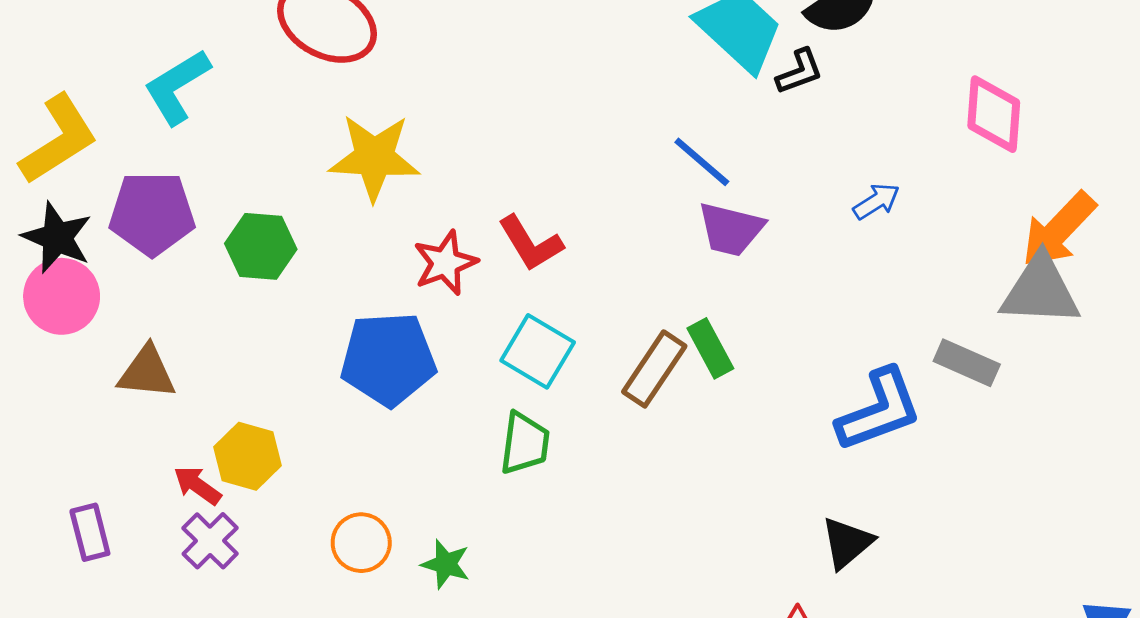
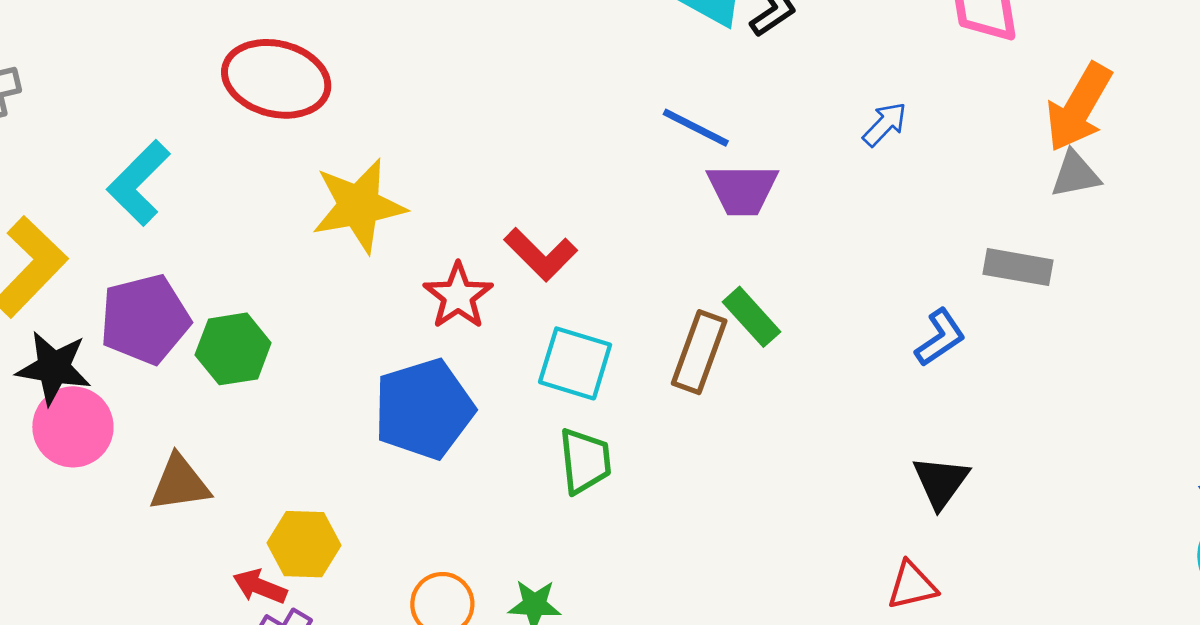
green hexagon: (261, 246) -> (233, 349), moved
gray triangle: (1040, 291) -> (1075, 174), size x0.6
blue L-shape: (879, 410) -> (940, 338), size x0.6

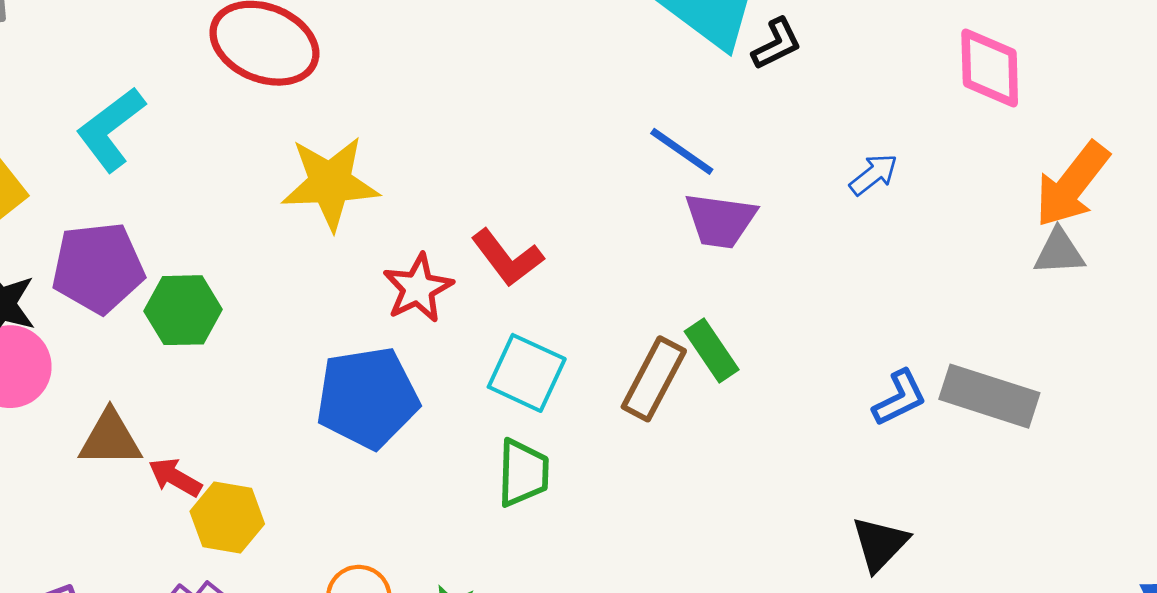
gray rectangle: (1018, 267) -> (989, 396), moved, size x1.4
red arrow: (260, 587) -> (175, 477), moved

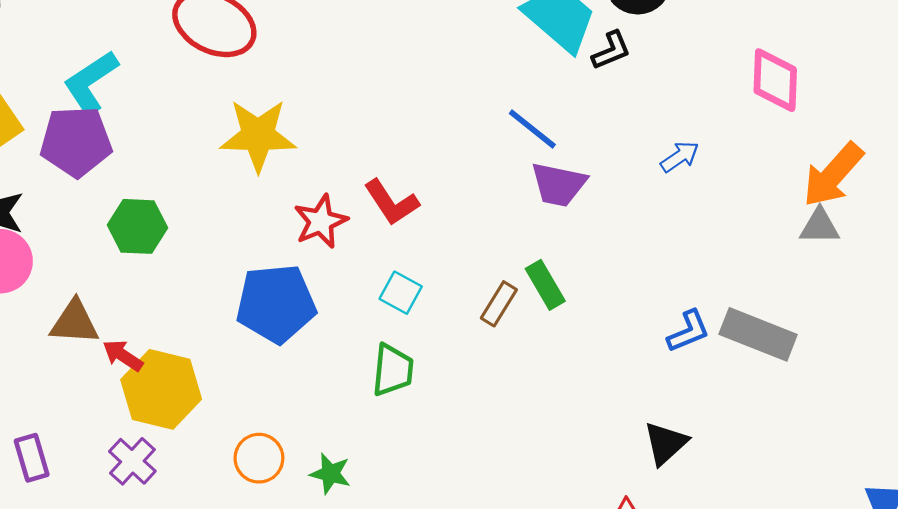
purple pentagon: (98, 268) -> (76, 142), moved
cyan square: (527, 373) -> (401, 293), size x0.7
brown rectangle: (654, 379) -> (499, 304), size x0.7
yellow hexagon: (227, 518) -> (161, 389), size x1.4

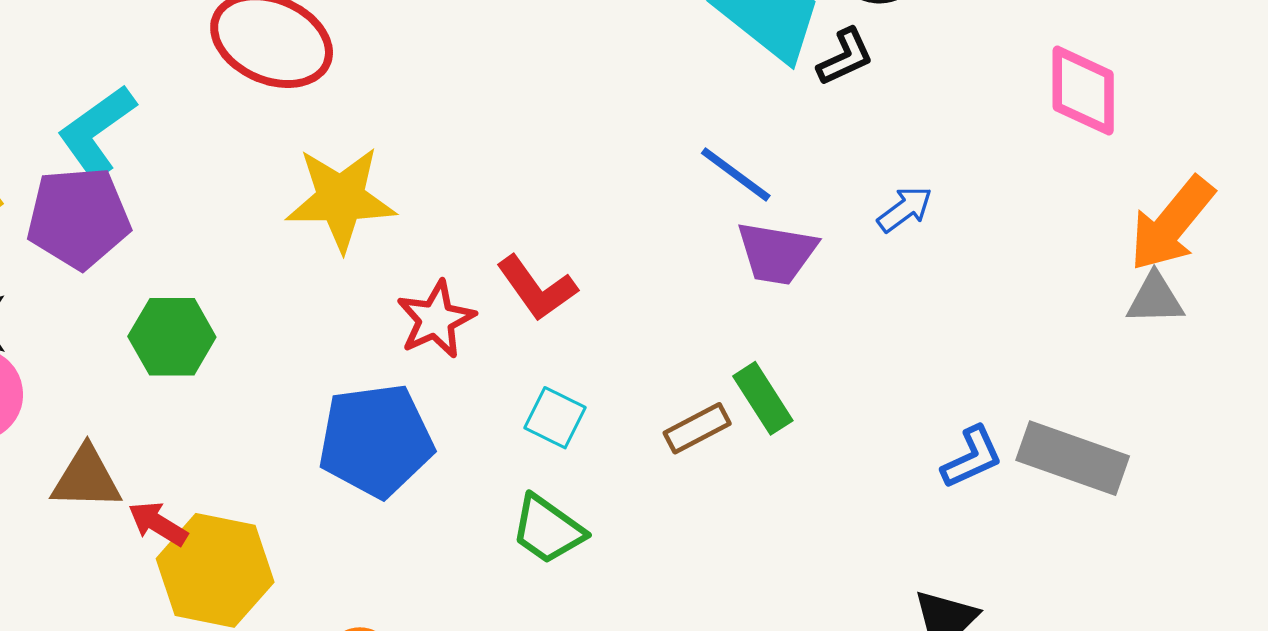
blue arrow: (680, 157) -> (905, 209), moved
brown rectangle: (499, 304) -> (697, 428), turned 33
green trapezoid: (393, 370) -> (548, 530), turned 122

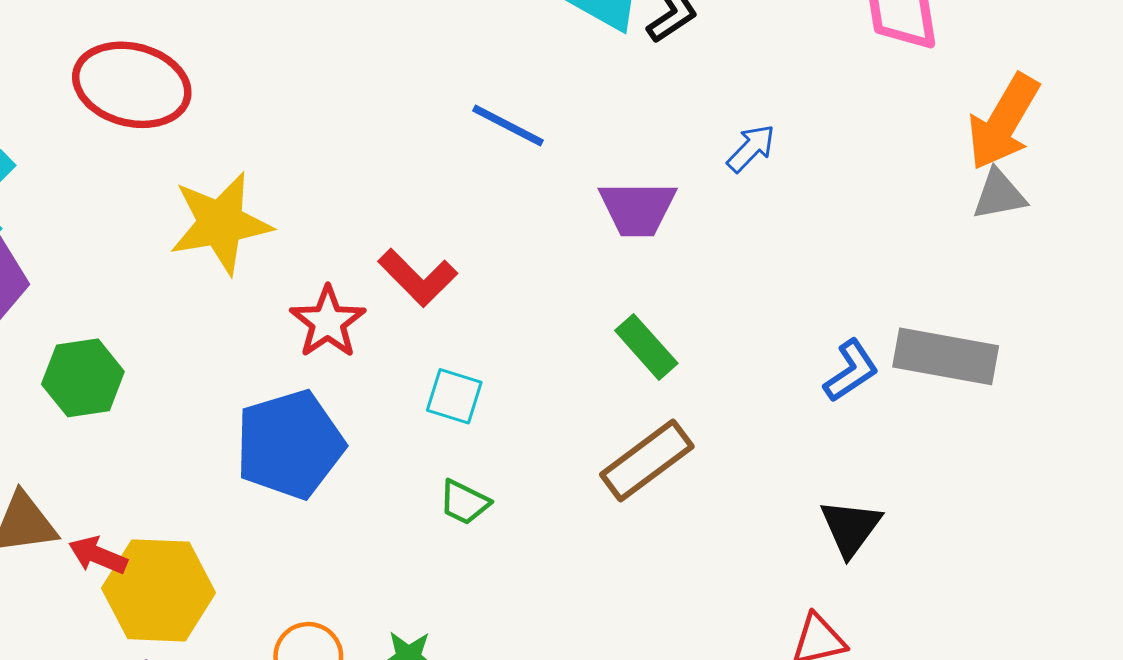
blue line: (736, 174) -> (508, 126), moved
brown rectangle: (697, 428) -> (647, 460), moved, size x1.5
green trapezoid: (548, 530) -> (464, 502), size x0.7

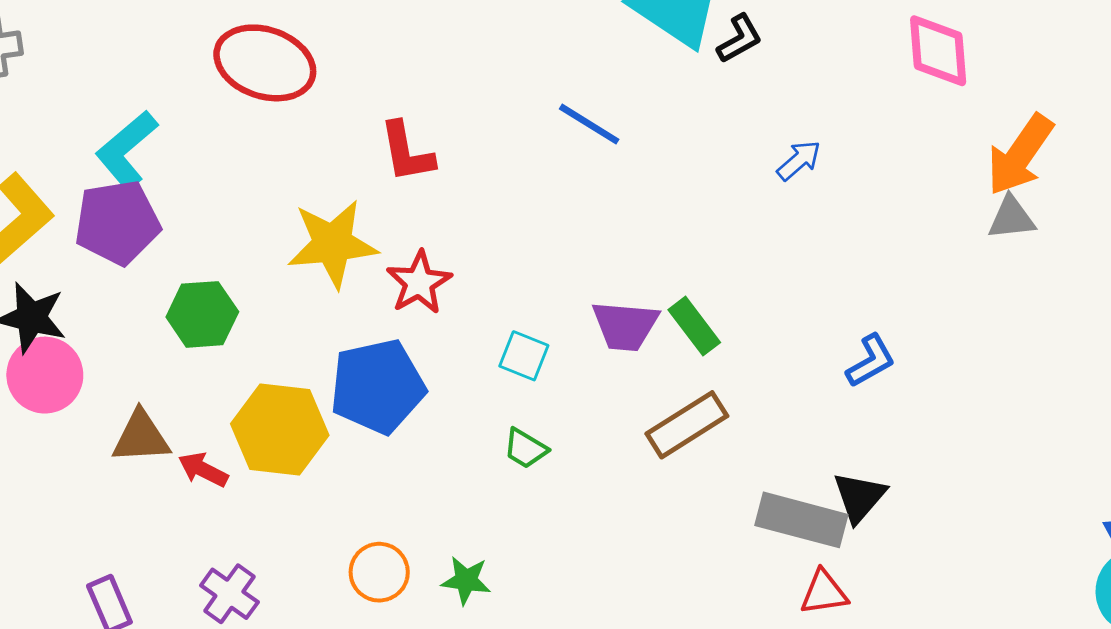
purple trapezoid: (637, 209) -> (625, 326), moved
yellow star: (221, 223) -> (333, 244), moved
red L-shape: (418, 278) -> (407, 152), moved, turned 30
gray rectangle: (946, 356) -> (801, 520), moved
yellow hexagon: (158, 590) -> (280, 429), moved

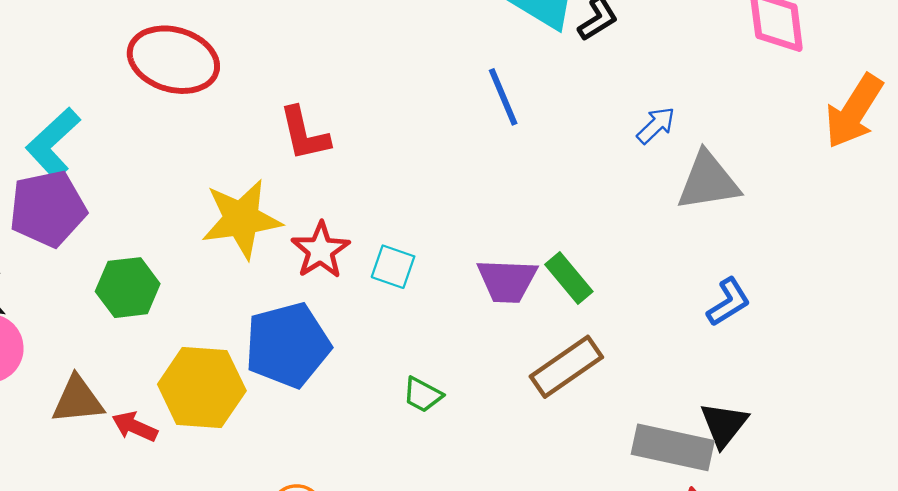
blue line: (589, 124) -> (503, 97), moved, turned 38
gray triangle: (1011, 218) -> (708, 181), moved, size x1.5
cyan square: (524, 356) -> (393, 267), moved

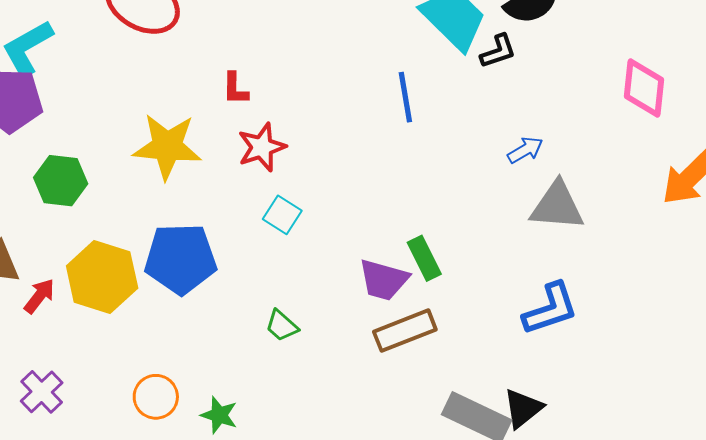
red L-shape: (304, 134) -> (235, 89), size x0.7
red star: (321, 250) -> (262, 147), moved
purple trapezoid: (507, 281) -> (384, 280), moved
blue L-shape: (728, 302) -> (550, 309), size x1.4
red arrow: (135, 427) -> (39, 296), turned 90

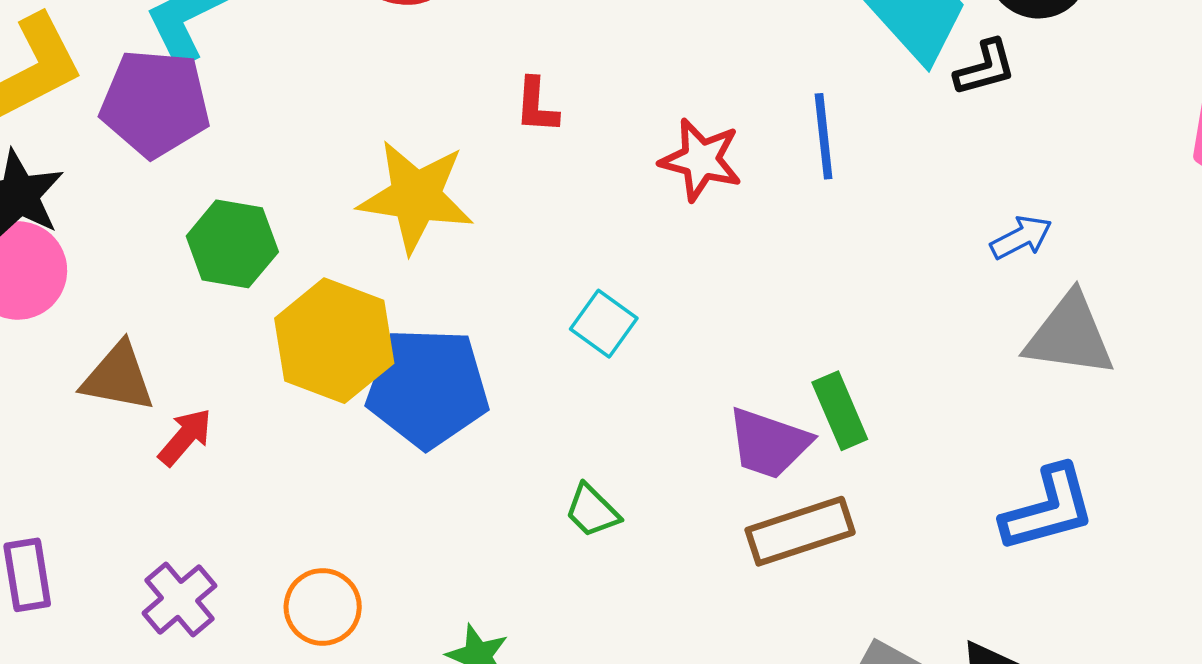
red star: (262, 147) -> (701, 160), moved, turned 30
yellow hexagon: (102, 277) -> (334, 341), moved
orange circle: (156, 397) -> (323, 607), moved

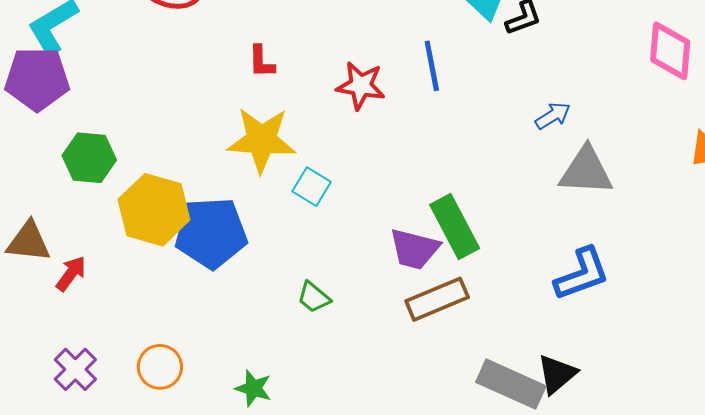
yellow star: (416, 197) -> (262, 140), moved
green rectangle: (840, 411) -> (455, 226), size x1.4

